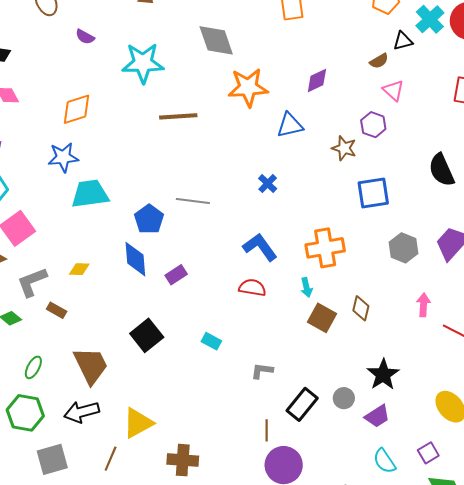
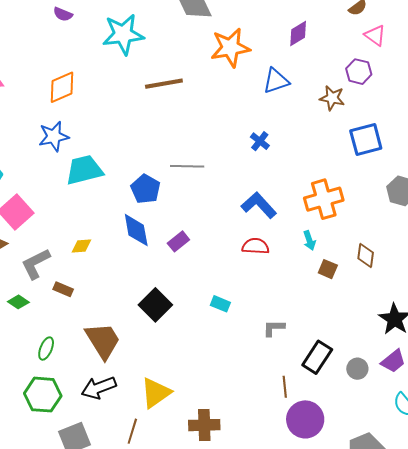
brown square: (322, 318) -> (328, 269), size x0.7
gray circle: (344, 398) -> (357, 369), moved

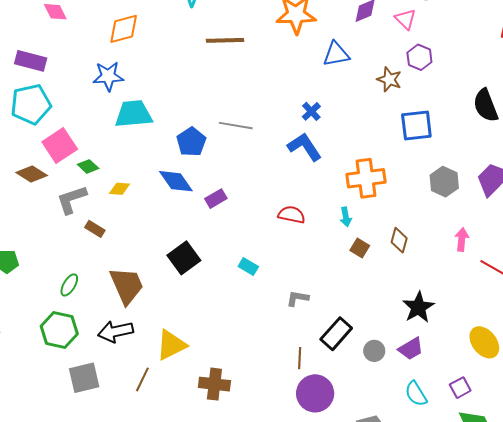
pink triangle: (375, 35) -> (405, 19), moved
blue L-shape: (259, 205) -> (305, 147), moved
blue diamond: (136, 230) -> (176, 181), turned -33
green diamond: (18, 302) -> (88, 166), moved

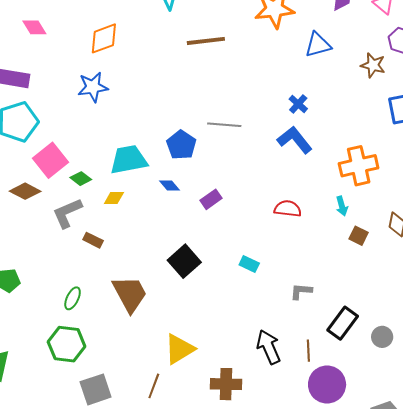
cyan trapezoid: (133, 114) -> (129, 160), moved
blue diamond: (176, 181) -> (170, 185), size x0.6
black arrow: (116, 331) -> (269, 347), moved, turned 84

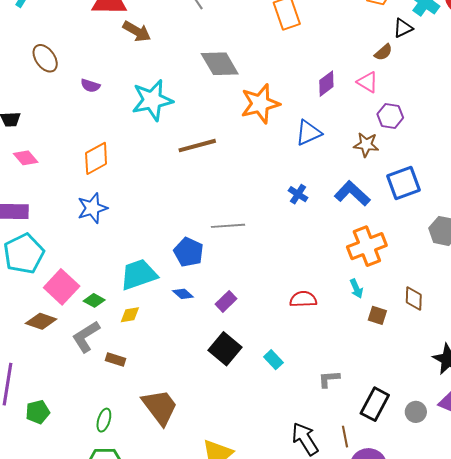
blue L-shape: (295, 140) -> (352, 193), moved
black square: (184, 261) -> (225, 349), moved
cyan rectangle: (249, 264) -> (273, 360), turned 30

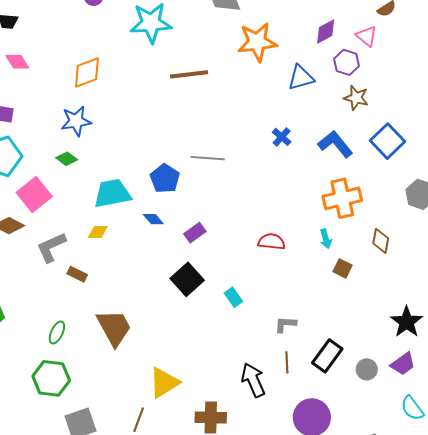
purple hexagon: (390, 116) -> (346, 62), moved
blue square: (403, 183) -> (388, 141), turned -32
brown diamond: (414, 298) -> (381, 241), moved
green diamond: (94, 300) -> (67, 159), moved
brown line: (345, 437) -> (287, 362), moved

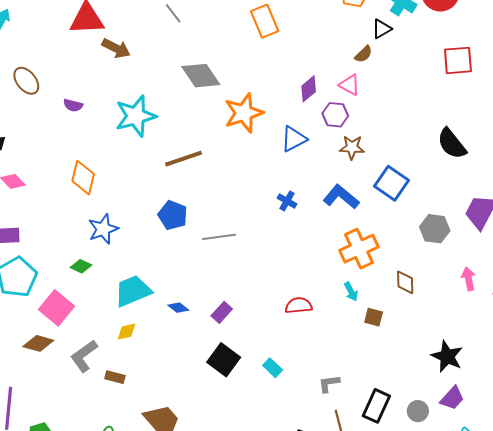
orange diamond: (87, 72) -> (83, 178), turned -44
blue star: (76, 121) -> (103, 229), moved
blue pentagon: (165, 179) -> (173, 215), moved

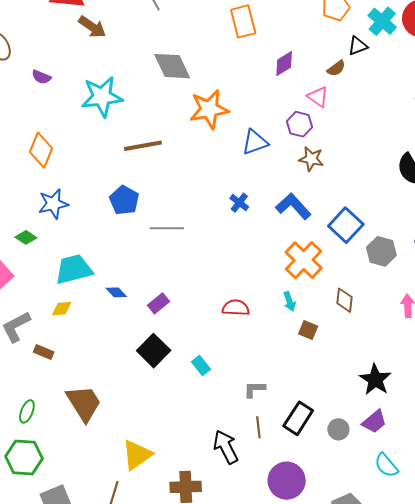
purple diamond: (309, 89) -> (284, 64), moved
blue square: (391, 183) -> (346, 225), moved
orange cross: (359, 249) -> (304, 260), turned -30

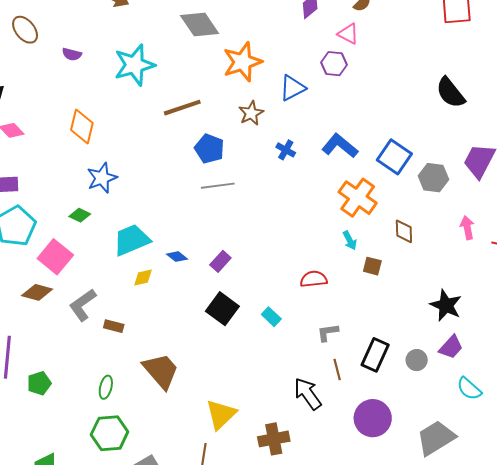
brown star: (311, 159) -> (251, 113), moved, turned -30
blue pentagon: (124, 200) -> (209, 149), moved
red semicircle: (236, 308) -> (314, 279), moved
yellow diamond: (62, 309) -> (143, 277), moved

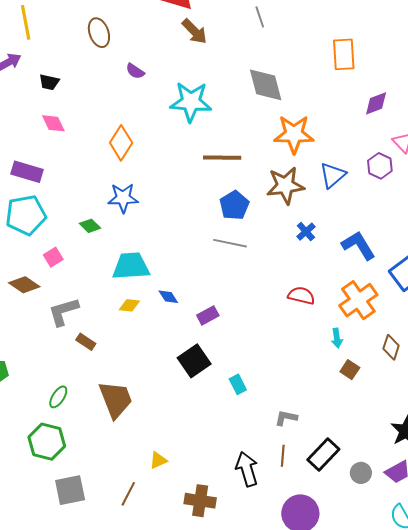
blue triangle: (292, 88) -> (333, 175), turned -32
brown star: (251, 113) -> (285, 185), size x1.5
pink square: (55, 257) -> (53, 257), size x0.6
red semicircle: (314, 279) -> (301, 296), moved
yellow triangle: (221, 414) -> (158, 460), size x0.6

